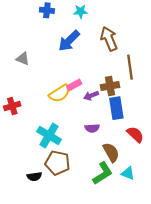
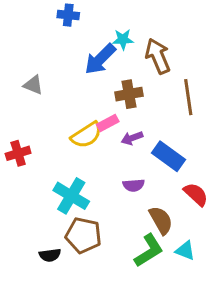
cyan star: (81, 11) -> (123, 39), moved
brown cross: (110, 86) -> (129, 94), moved
blue rectangle: (116, 108) -> (168, 156), turned -45

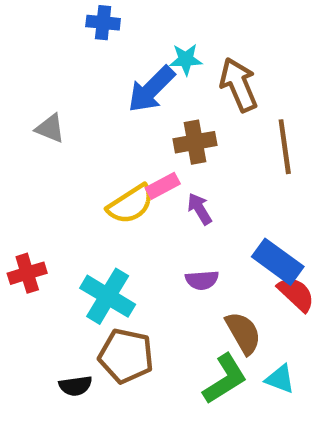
purple arrow: (132, 138) -> (200, 209), turned 80
red cross: (18, 153) -> (27, 273), moved
blue rectangle: (168, 156) -> (278, 262), moved

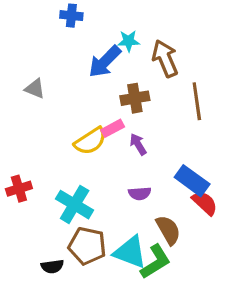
cyan triangle: (280, 379) -> (130, 252), moved, size x1.6

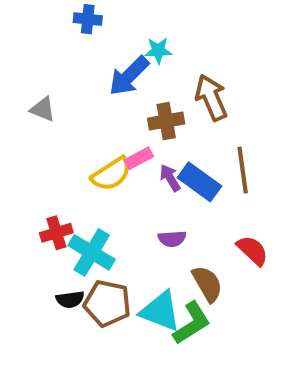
brown arrow: (165, 58) -> (211, 98), moved
brown line: (197, 101) -> (243, 170), moved
blue rectangle: (192, 181) -> (199, 182), moved
red cross: (19, 189) -> (56, 233), moved
black semicircle: (52, 266) -> (70, 299), moved

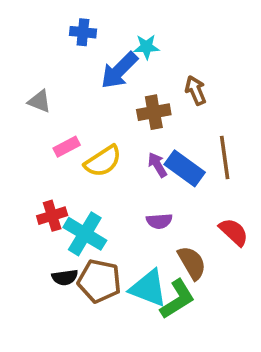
blue cross: (88, 19) -> (83, 32), moved
brown arrow: (211, 98) -> (196, 90), size x0.7
pink rectangle: (139, 158) -> (67, 147), moved

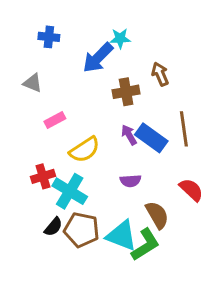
blue cross: (83, 32) -> (49, 37), moved
yellow semicircle: (103, 161) -> (84, 150), moved
black semicircle: (65, 277) -> (53, 227), turned -42

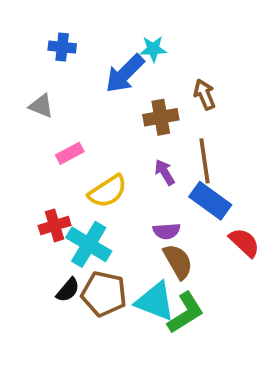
brown line: (184, 129) -> (205, 161), moved
blue rectangle: (151, 138) -> (210, 201), moved
brown semicircle: (157, 215) -> (178, 261), moved

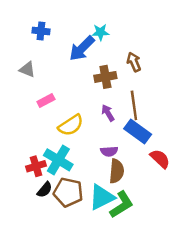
red cross: (55, 225) -> (36, 166), moved
brown semicircle: (178, 261) -> (117, 171), turned 35
cyan triangle: (155, 301) -> (102, 197), turned -48

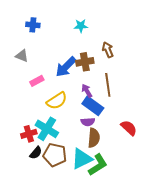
blue arrow: (82, 48) -> (66, 67), moved
blue rectangle: (138, 131) -> (93, 106), moved

